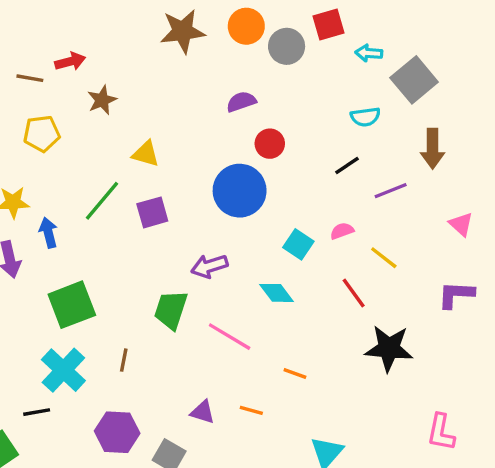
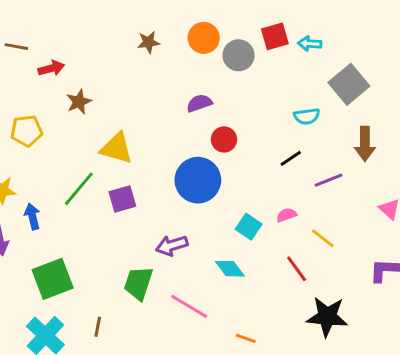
brown star: (183, 31) -> (149, 42), size x0.6
cyan arrow: (369, 53) -> (310, 44), moved
brown line: (30, 78) -> (16, 47), moved
yellow triangle: (146, 154) -> (117, 148), size x1.4

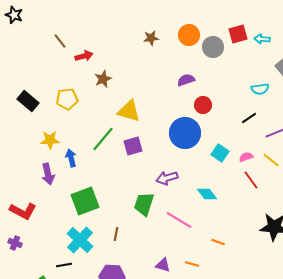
brown line: (16, 47) -> (60, 41), turned 42
cyan square: (249, 227) -> (220, 153), moved
yellow line: (323, 238) -> (271, 160), moved
red line: (297, 269) -> (251, 180), moved

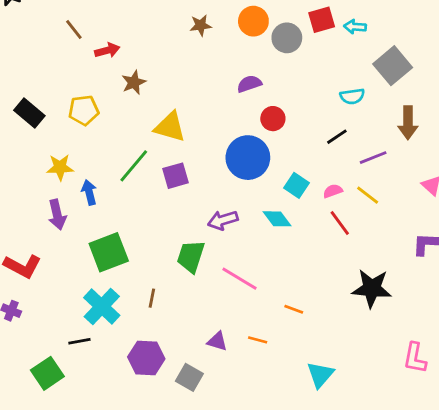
cyan diamond: (207, 194) -> (277, 219), moved

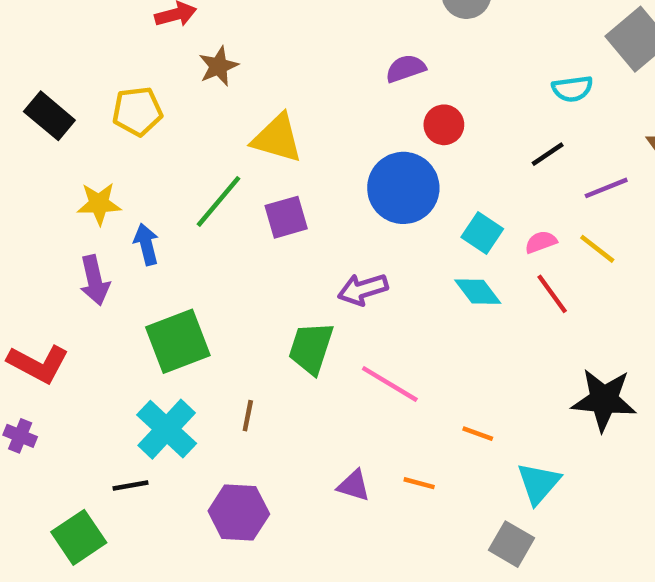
cyan diamond: (277, 219) -> (478, 292), moved
cyan triangle: (320, 375) -> (539, 483), moved
gray square: (189, 377) -> (512, 544), moved

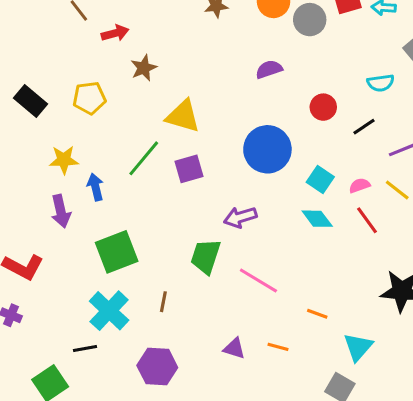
red circle: (444, 125) -> (323, 107), moved

